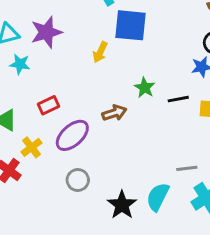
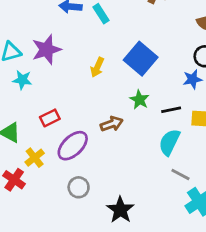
blue square: (131, 25) -> (141, 59), moved, turned 36
gray line: (187, 168) -> (180, 174), turned 36
cyan semicircle: (158, 197) -> (169, 142), moved

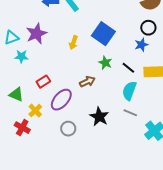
black line: (171, 110) -> (128, 68), turned 56
gray line: (180, 174) -> (130, 113), moved
black star: (120, 210) -> (99, 117), moved

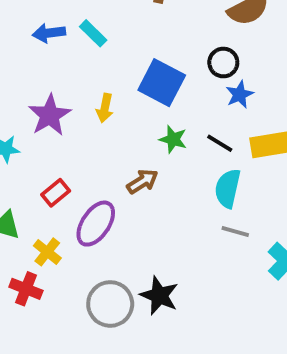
black circle: (148, 28) -> (223, 63), moved
purple star: (36, 34) -> (50, 115), moved
black star: (99, 117) -> (159, 296), moved
gray circle: (68, 129) -> (110, 304), moved, size x1.5

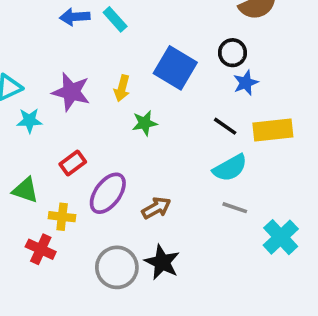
purple star: (50, 115) -> (71, 92), turned -30
green star: (173, 139) -> (145, 123), moved, turned -30
brown arrow: (142, 181) -> (156, 208), moved
cyan semicircle: (228, 188) -> (230, 168), turned -135
yellow cross: (47, 252) -> (62, 217), turned -35

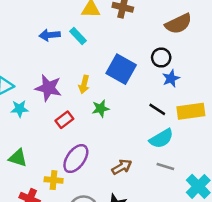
red rectangle: (73, 163) -> (64, 120), moved
brown arrow: (156, 208) -> (122, 167), moved
yellow cross: (62, 217) -> (54, 180), moved

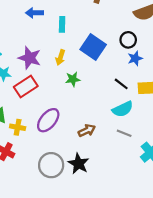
cyan rectangle: (78, 36) -> (62, 24), moved, turned 40
red rectangle: (64, 120) -> (26, 86), moved, size x1.5
yellow cross: (54, 180) -> (18, 127), moved

